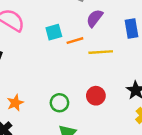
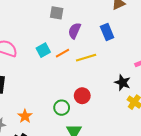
red circle: (96, 96) -> (82, 96), moved

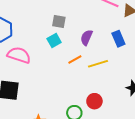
gray square: (57, 13) -> (59, 21), moved
cyan square: (43, 50) -> (54, 41), moved

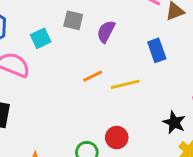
purple semicircle: (87, 37) -> (106, 31), moved
cyan square: (54, 41) -> (41, 38), moved

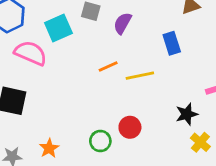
cyan square: (41, 38) -> (58, 28), size x1.4
black star: (174, 122) -> (187, 114), turned 30

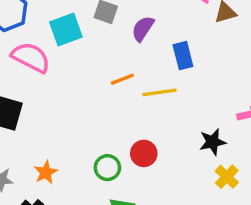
blue rectangle: (172, 43) -> (183, 56), moved

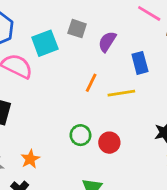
orange line: (122, 79) -> (91, 83), turned -42
green circle: (107, 168) -> (80, 135), moved

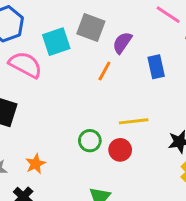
gray square: (77, 29) -> (91, 28), size x1.4
orange line: (91, 83) -> (104, 71), moved
yellow line: (121, 93) -> (134, 121), moved

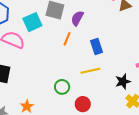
blue rectangle: (156, 67) -> (96, 47), moved
red circle: (120, 150) -> (83, 104), moved

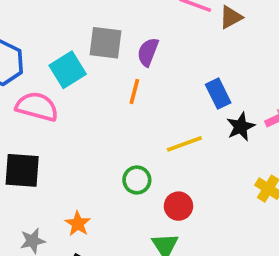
blue rectangle: (96, 47) -> (218, 94), moved
black star: (123, 81) -> (241, 127), moved

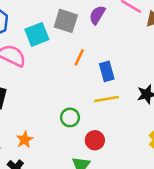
purple semicircle: (148, 52) -> (97, 15), moved
blue rectangle: (218, 94) -> (107, 71), moved

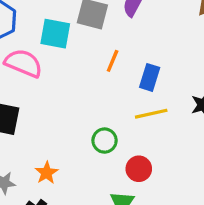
cyan square: (37, 34) -> (55, 34), turned 35
blue rectangle: (107, 71) -> (150, 77), turned 36

